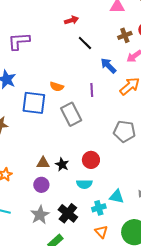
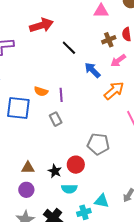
red arrow: (72, 20) -> (41, 25), moved, size x1.6
purple line: (92, 90) -> (61, 95), moved
gray rectangle: (71, 114) -> (56, 119), size x0.6
gray pentagon: (124, 131) -> (98, 144), moved
black star: (62, 164) -> (55, 171), moved

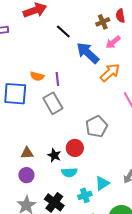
blue arrow: (92, 70) -> (88, 53), size x1.4
gray rectangle: (56, 119) -> (53, 103), size x1.5
gray pentagon: (98, 144) -> (96, 127), turned -30
cyan triangle: (102, 201) -> (102, 183), turned -42

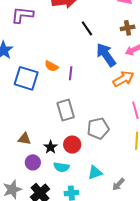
gray rectangle: (53, 103) -> (66, 110), moved
purple circle: (26, 175) -> (33, 162), moved
cyan triangle: (102, 183) -> (95, 173), moved

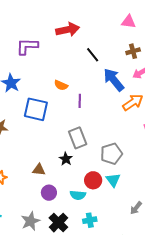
orange semicircle: (51, 66) -> (61, 85), moved
red circle: (72, 145) -> (93, 180), moved
black star: (50, 147) -> (66, 159), moved
cyan triangle: (95, 173) -> (113, 180), moved, turned -42

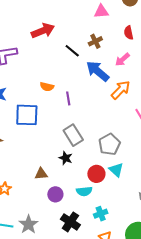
brown cross: (133, 51) -> (95, 41), moved
gray star: (30, 221) -> (28, 224), moved

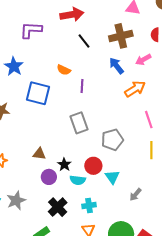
brown cross: (95, 41) -> (121, 36), size x1.6
black line: (72, 51) -> (84, 41), moved
blue arrow: (98, 71) -> (116, 66), size x0.7
black star: (66, 158) -> (64, 165), moved
cyan triangle: (116, 170) -> (112, 177), moved

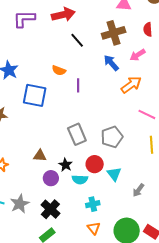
purple L-shape: (31, 30) -> (24, 19), moved
pink line: (149, 120) -> (147, 114), turned -42
gray rectangle: (79, 123) -> (77, 134), moved
black cross: (58, 207) -> (50, 209), moved

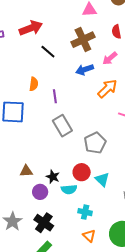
blue arrow: (111, 63) -> (85, 70), turned -60
orange semicircle: (59, 70) -> (34, 84), turned -96
gray rectangle: (77, 134) -> (62, 126), moved
cyan cross: (93, 204) -> (85, 212), turned 32

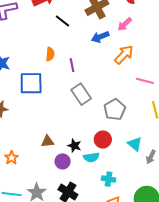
cyan triangle: (102, 179) -> (135, 144), moved

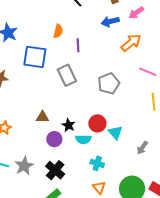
gray rectangle: (81, 94) -> (67, 75), moved
gray pentagon: (115, 110) -> (109, 83), moved
cyan triangle: (135, 144) -> (115, 133), moved

